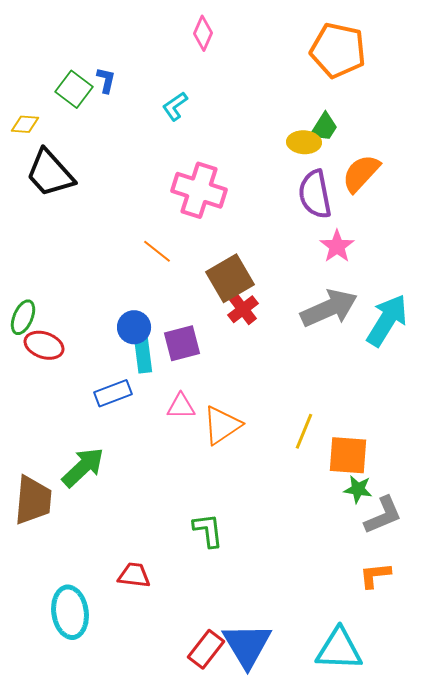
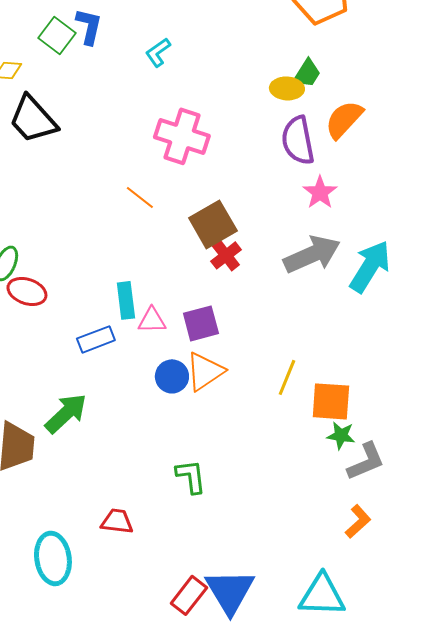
blue L-shape: (106, 80) -> (89, 26), size x1.4
blue circle: (134, 327) -> (172, 376), moved
purple square: (182, 343) -> (201, 323), moved
pink triangle: (181, 406) -> (152, 320), moved
orange L-shape: (375, 575) -> (358, 521), turned 144

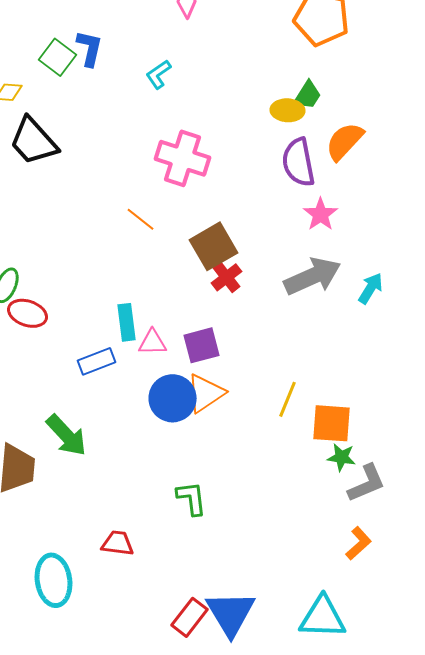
cyan arrow: (370, 266) -> (370, 288), size x0.6
blue circle: (172, 376) -> (172, 398), size x1.4
green arrow: (66, 413) -> (66, 435), turned 90

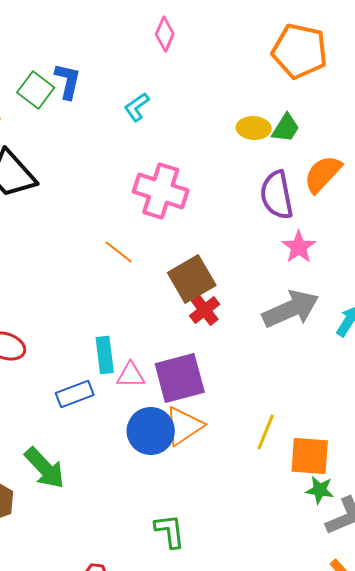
yellow ellipse: (288, 110) -> (254, 128), moved
purple square: (202, 345) -> (180, 378), size x1.4

